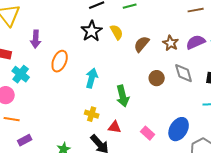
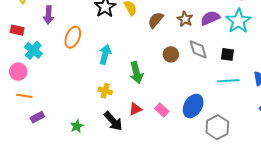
red triangle: (115, 127) -> (135, 109), moved, turned -32

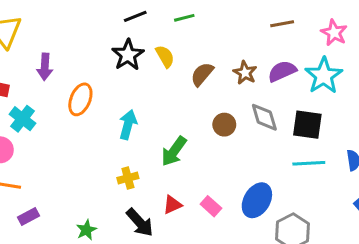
black square: (227, 54) -> (307, 125), size x1.5
green arrow: (136, 73) -> (174, 151), turned 50
yellow cross: (105, 91) -> (128, 178), turned -32

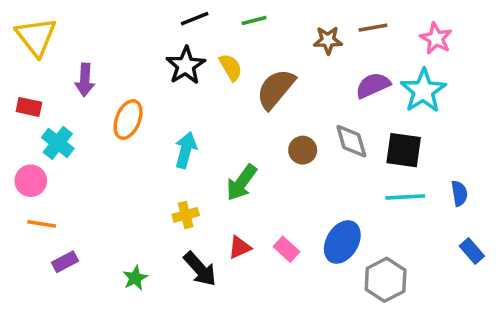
brown star: (245, 73) -> (328, 40), moved, turned -30
brown semicircle: (202, 74) -> (276, 89), size x1.4

